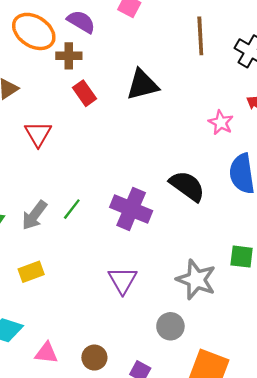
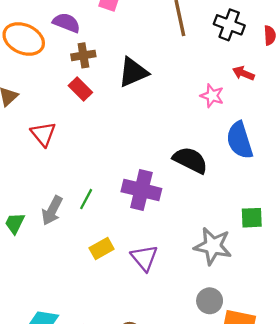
brown cross: (69, 56) -> (83, 55), moved
yellow rectangle: (31, 272) -> (102, 249), moved
gray circle: (170, 326) -> (210, 301), moved

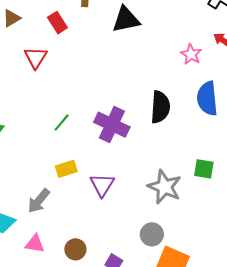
red rectangle: (80, 89) -> (57, 23), moved
black semicircle: (190, 160) -> (160, 107), turned 56
gray arrow: (52, 210) -> (39, 201), moved

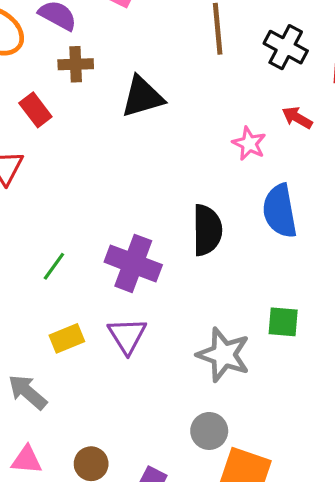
purple triangle: (102, 185) -> (127, 336), moved
gray arrow: (39, 201) -> (28, 392), turned 96

